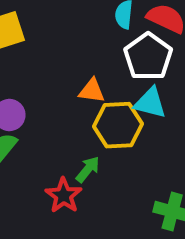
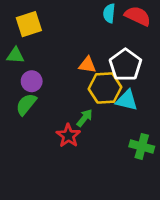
white pentagon: (148, 57) -> (125, 65), moved
cyan triangle: (150, 103) -> (127, 100), moved

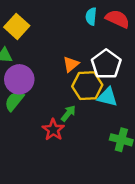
yellow square: (29, 24) -> (17, 26), turned -30
orange triangle: (87, 65) -> (71, 64), turned -48
purple circle: (32, 81) -> (19, 79), size x1.5

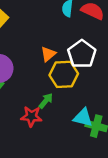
cyan triangle: (107, 97) -> (83, 118), moved
red star: (53, 130) -> (31, 116), turned -30

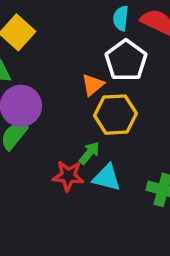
white pentagon: (82, 54) -> (126, 60), moved
cyan triangle: (83, 118) -> (107, 178), moved

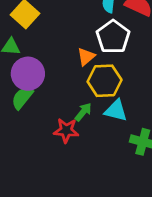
cyan triangle: (107, 178) -> (116, 111), moved

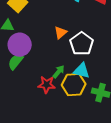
white pentagon: (113, 37) -> (82, 44), moved
yellow hexagon: (105, 81) -> (74, 85), moved

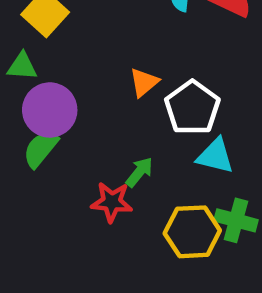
cyan triangle: (82, 71) -> (215, 156), moved
yellow hexagon: (74, 85) -> (192, 232), moved

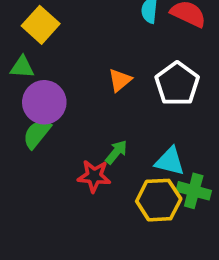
white pentagon: (192, 108) -> (177, 84), moved
cyan triangle: (215, 156) -> (170, 161), moved

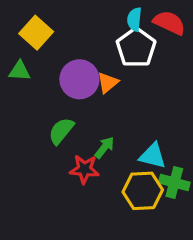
white pentagon: (177, 84) -> (136, 48), moved
purple circle: (44, 102) -> (79, 79), moved
green semicircle: (37, 134) -> (61, 131), moved

